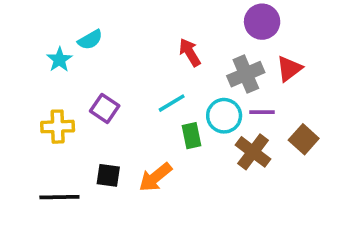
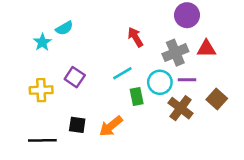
red triangle: (289, 69) -> (206, 49), turned 36

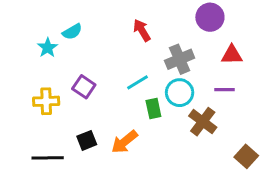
red arrow: (135, 37) -> (142, 30), moved
gray cross: (175, 53) -> (180, 59), moved
purple line: (187, 80) -> (224, 90), moved
brown square: (217, 99) -> (246, 156), moved
black square: (77, 125) -> (87, 140), turned -30

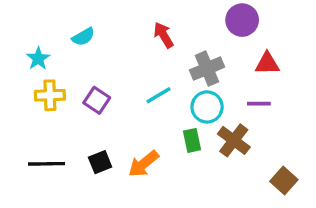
cyan star: (48, 48) -> (38, 59), moved
yellow cross: (46, 101) -> (50, 95), moved
green rectangle: (153, 109) -> (192, 140), moved
black line: (48, 158) -> (47, 164), moved

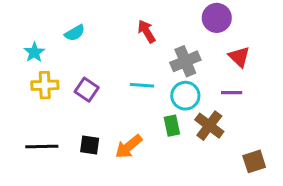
red triangle: (267, 64) -> (239, 57), turned 45
cyan line: (159, 95) -> (142, 85), turned 35
black square: (100, 162) -> (90, 145), turned 30
brown square: (284, 181) -> (254, 161), turned 30

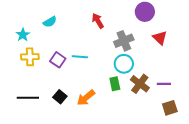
cyan line: (142, 85) -> (80, 57), moved
purple line: (232, 93) -> (164, 84), moved
black square: (90, 145) -> (60, 97), turned 32

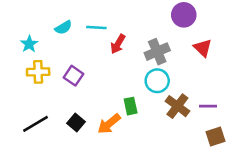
red arrow: (98, 21) -> (118, 44), moved, turned -119
cyan line: (80, 57) -> (96, 28), moved
green rectangle: (115, 84) -> (131, 106), moved
black line: (28, 98) -> (35, 124), turned -30

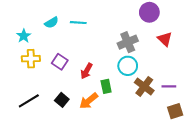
red arrow: (118, 44) -> (87, 71), moved

